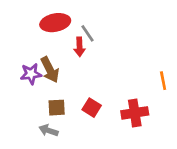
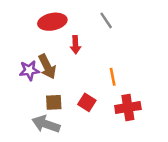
gray line: (88, 33) -> (106, 20), moved
orange line: (163, 81) -> (113, 77), moved
gray arrow: (48, 130) -> (46, 124), size x1.5

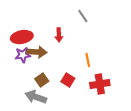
red ellipse: (52, 22) -> (22, 37), moved
brown arrow: (47, 67) -> (37, 52), turned -60
brown square: (54, 102) -> (42, 80), turned -32

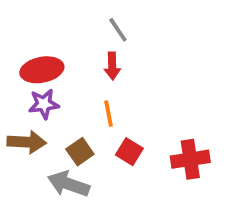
gray line: (83, 16) -> (118, 30), moved
brown arrow: (37, 52) -> (27, 142), moved
orange line: (88, 60) -> (108, 114), moved

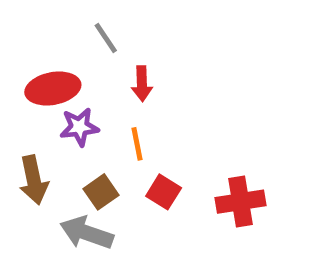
gray line: (118, 30) -> (106, 38), moved
purple star: (44, 104) -> (79, 127), moved
brown arrow: (27, 142) -> (34, 180), turned 75

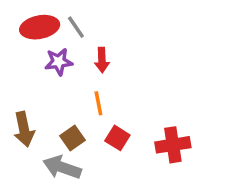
red ellipse: (53, 88) -> (40, 27), moved
purple star: (79, 127) -> (59, 62), moved

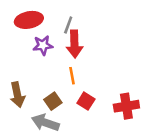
gray line: (76, 27) -> (68, 25), moved, turned 54
red arrow: (102, 60) -> (75, 44), size x1.5

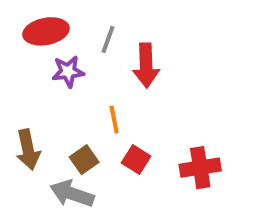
red arrow: (75, 44) -> (146, 65), moved

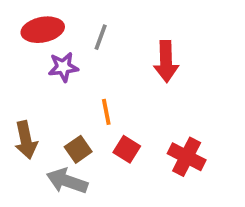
red arrow: (146, 65) -> (166, 61), moved
red cross: (200, 168) -> (187, 157), turned 36

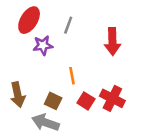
red ellipse: (43, 30) -> (29, 20), turned -48
brown square: (78, 149) -> (53, 101), turned -30
red cross: (187, 157) -> (112, 98), moved

